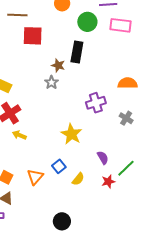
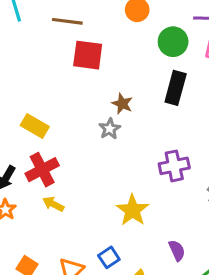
black rectangle: (77, 52) -> (176, 88), moved

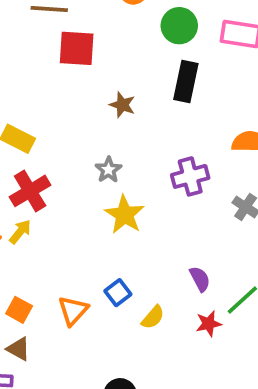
gray star: (110, 129) -> (108, 170), moved
yellow arrow: (53, 204) -> (20, 232), moved, turned 105
yellow star: (132, 210) -> (125, 215), moved

